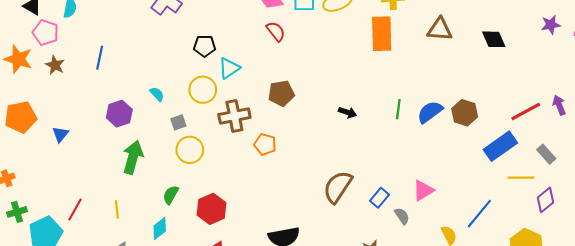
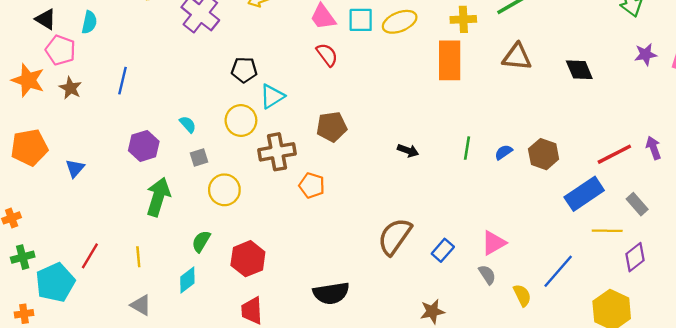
blue semicircle: (430, 112) -> (504, 152), size x0.6
gray square: (178, 122) -> (199, 158), moved
gray semicircle: (402, 216) -> (487, 275), moved

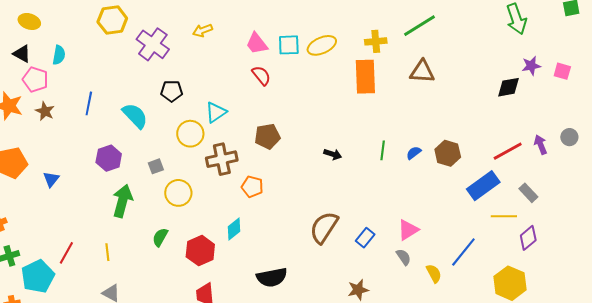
black pentagon: (244, 70) -> (172, 91), moved
black diamond: (579, 70) -> (509, 87), moved, turned -75
cyan semicircle: (188, 124) -> (135, 116), moved, size x1.8
cyan diamond: (187, 280) -> (234, 229), moved

